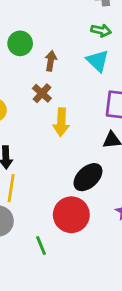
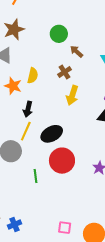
brown arrow: (51, 61) -> (77, 51), turned -72
black ellipse: (88, 177) -> (52, 134), moved

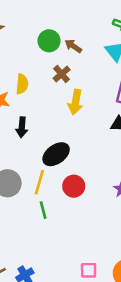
green circle: (59, 34) -> (49, 41), moved
yellow line: (26, 131) -> (39, 182), moved
red circle: (62, 161) -> (74, 186), size x0.7

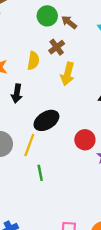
yellow semicircle: (22, 84) -> (33, 61), moved
red circle: (74, 186) -> (85, 140), moved
green line: (43, 210) -> (40, 173), moved

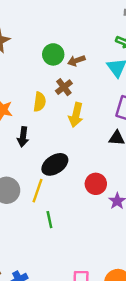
brown arrow: (69, 22) -> (76, 61), turned -56

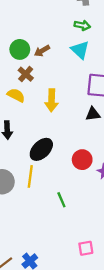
brown cross: (64, 87) -> (26, 74), moved
yellow semicircle: (40, 102) -> (16, 95), turned -60
green line: (49, 220) -> (61, 200), moved

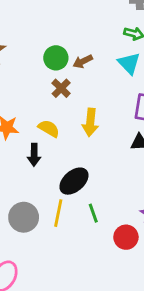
yellow semicircle: (16, 95) -> (49, 128), moved
red circle: (82, 160) -> (126, 237), moved
green line: (61, 200) -> (93, 213), moved

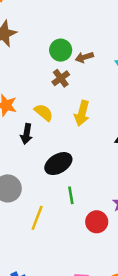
yellow line: (58, 213) -> (37, 218), moved

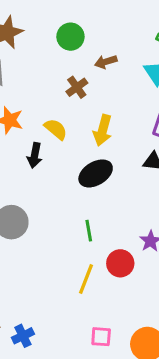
green circle: (61, 50) -> (70, 37), moved
black ellipse: (58, 164) -> (96, 173), moved
yellow line: (37, 218) -> (86, 279), moved

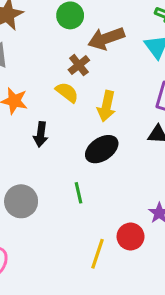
brown arrow: (106, 62) -> (106, 38), size x1.6
yellow semicircle: (56, 129) -> (67, 92), moved
green line: (89, 231) -> (78, 193), moved

